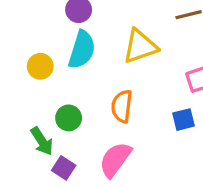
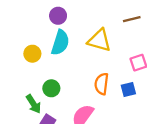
yellow triangle: (140, 46) -> (99, 40), turned 35
orange semicircle: (122, 106) -> (102, 84), moved

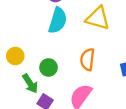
yellow circle: (32, 54) -> (15, 56), moved
orange semicircle: (102, 84) -> (87, 59), moved

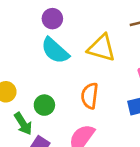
cyan semicircle: (58, 20) -> (55, 51), turned 115

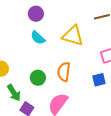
cyan semicircle: (55, 51) -> (38, 38), size x0.7
green circle: (44, 105) -> (38, 78), moved

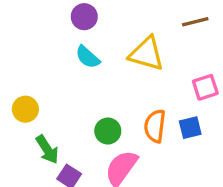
orange semicircle: (64, 72) -> (155, 126), moved
green circle: (38, 78) -> (108, 131), moved

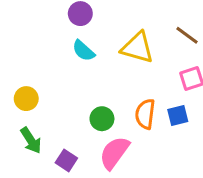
brown line: (195, 22) -> (187, 35), moved, turned 50
green arrow: (47, 150) -> (31, 140), moved

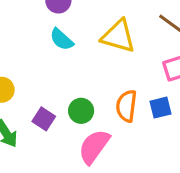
purple square: (66, 160) -> (44, 119), moved

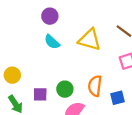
blue square: (161, 108) -> (117, 98), moved
purple square: (44, 119) -> (40, 94), turned -32

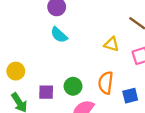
yellow triangle: (90, 40) -> (112, 44), moved, size x0.6

